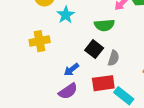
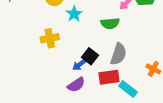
black square: (94, 49) -> (90, 56), moved
gray semicircle: (114, 58) -> (118, 54), size x1.5

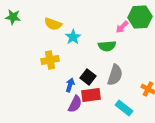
blue arrow: (79, 65) -> (70, 85), moved, turned 144
red rectangle: (109, 77) -> (91, 95), moved
purple semicircle: (76, 85) -> (75, 104), turned -30

